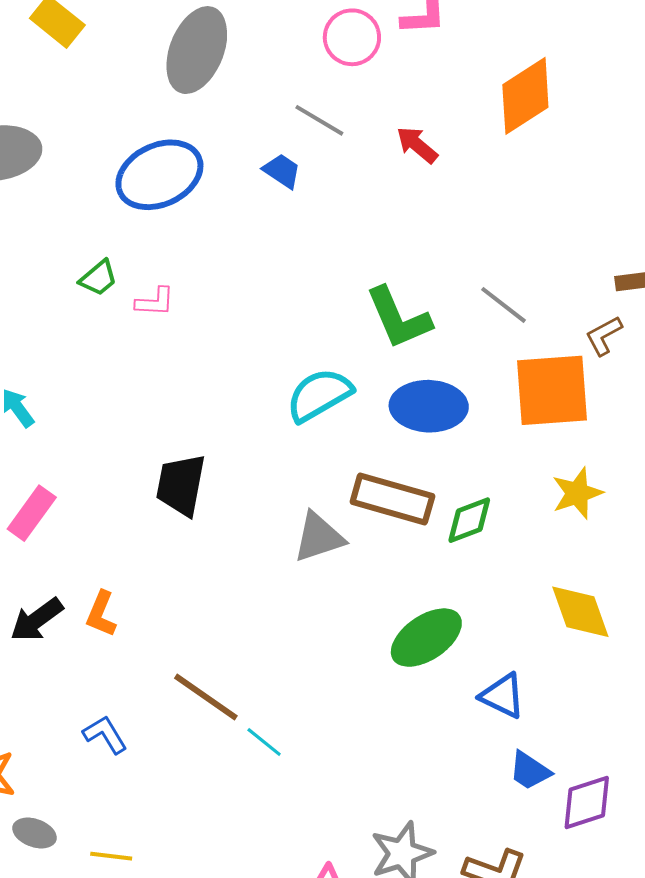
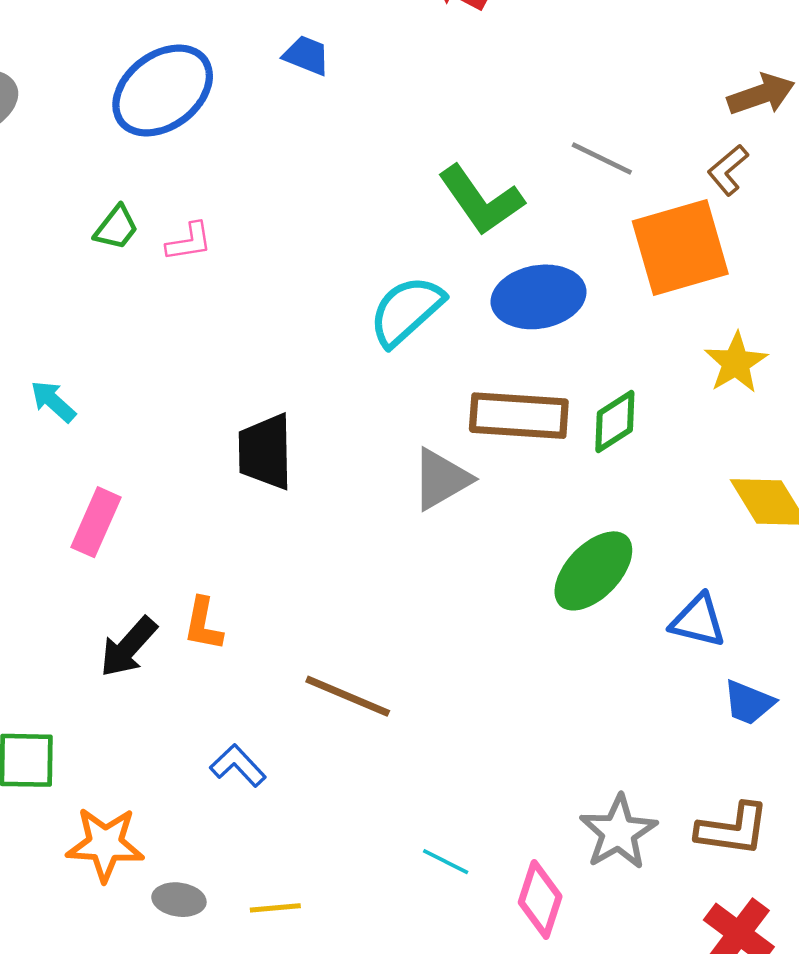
cyan line: (264, 742) -> (446, 862), moved

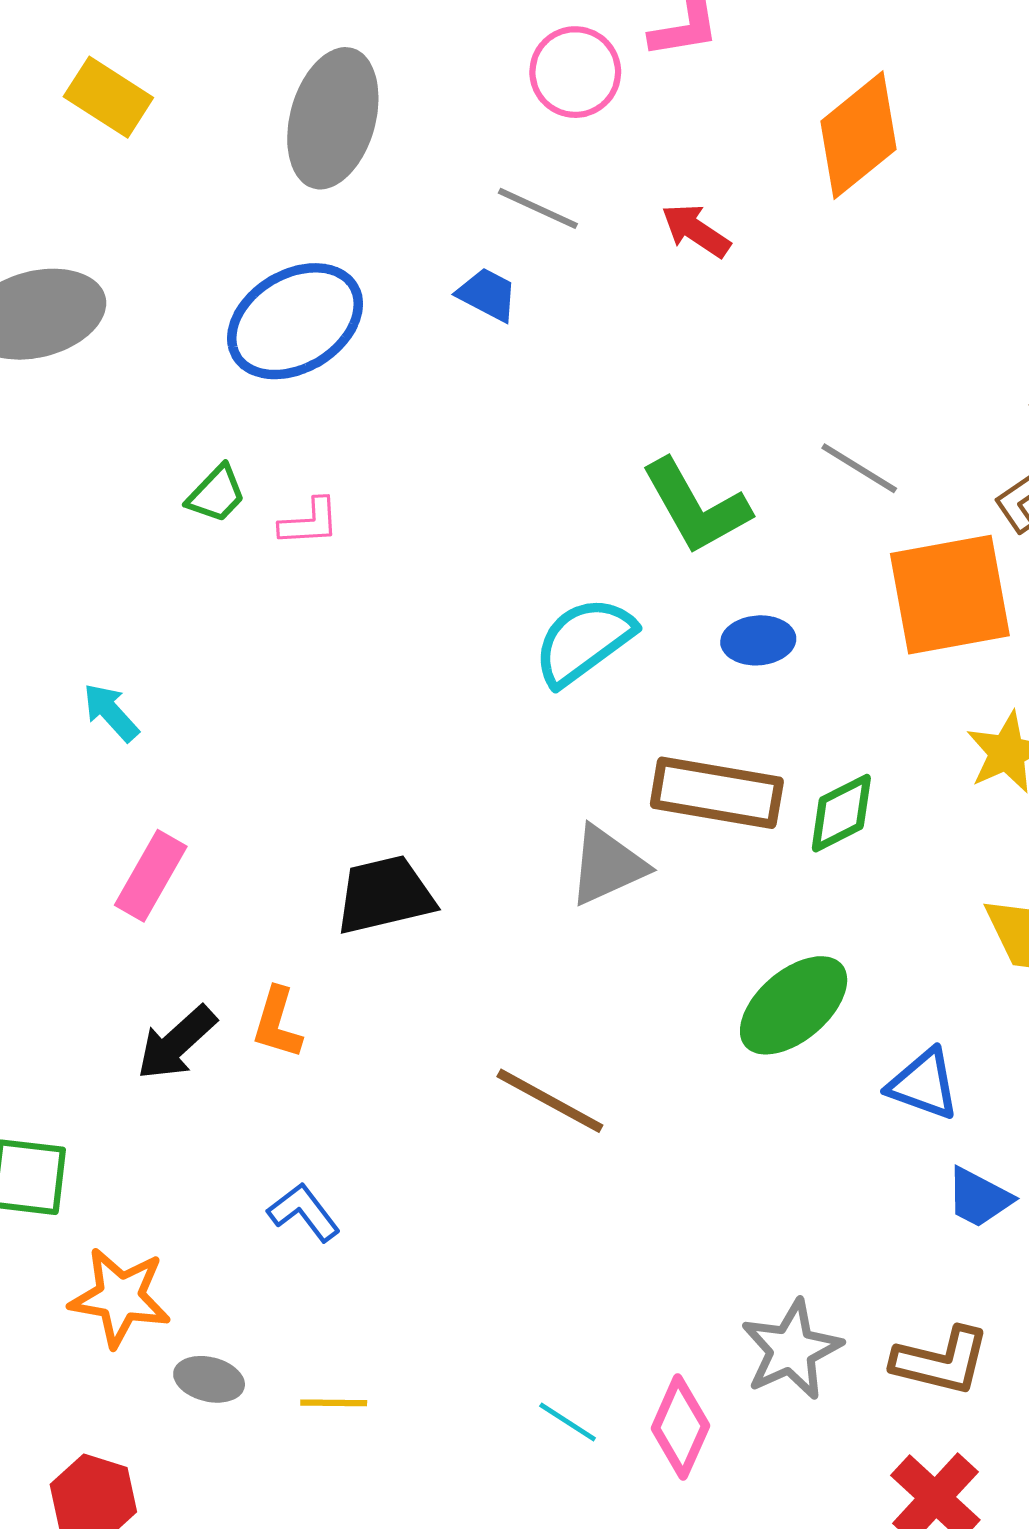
blue ellipse: (539, 297) -> (758, 640), size x0.6
black trapezoid: (265, 452) -> (385, 895), moved, turned 72
brown line: (348, 696) -> (550, 1101), moved
cyan line: (446, 862) -> (568, 1422), moved

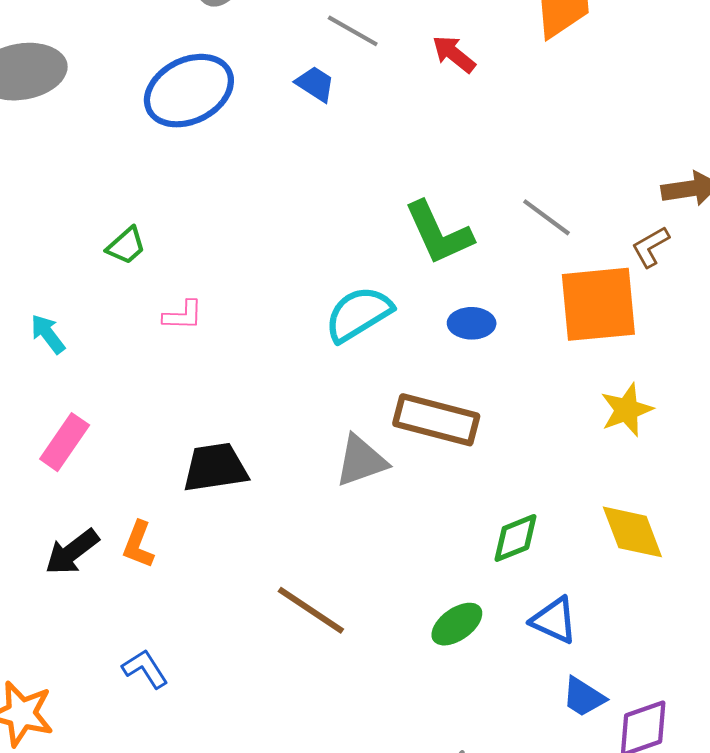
green trapezoid: (216, 494) -> (126, 246), moved
pink L-shape: (309, 522) -> (183, 315), moved
green diamond: (841, 813) -> (515, 538), moved
green ellipse: (794, 1005) -> (457, 624), moved, size x0.7

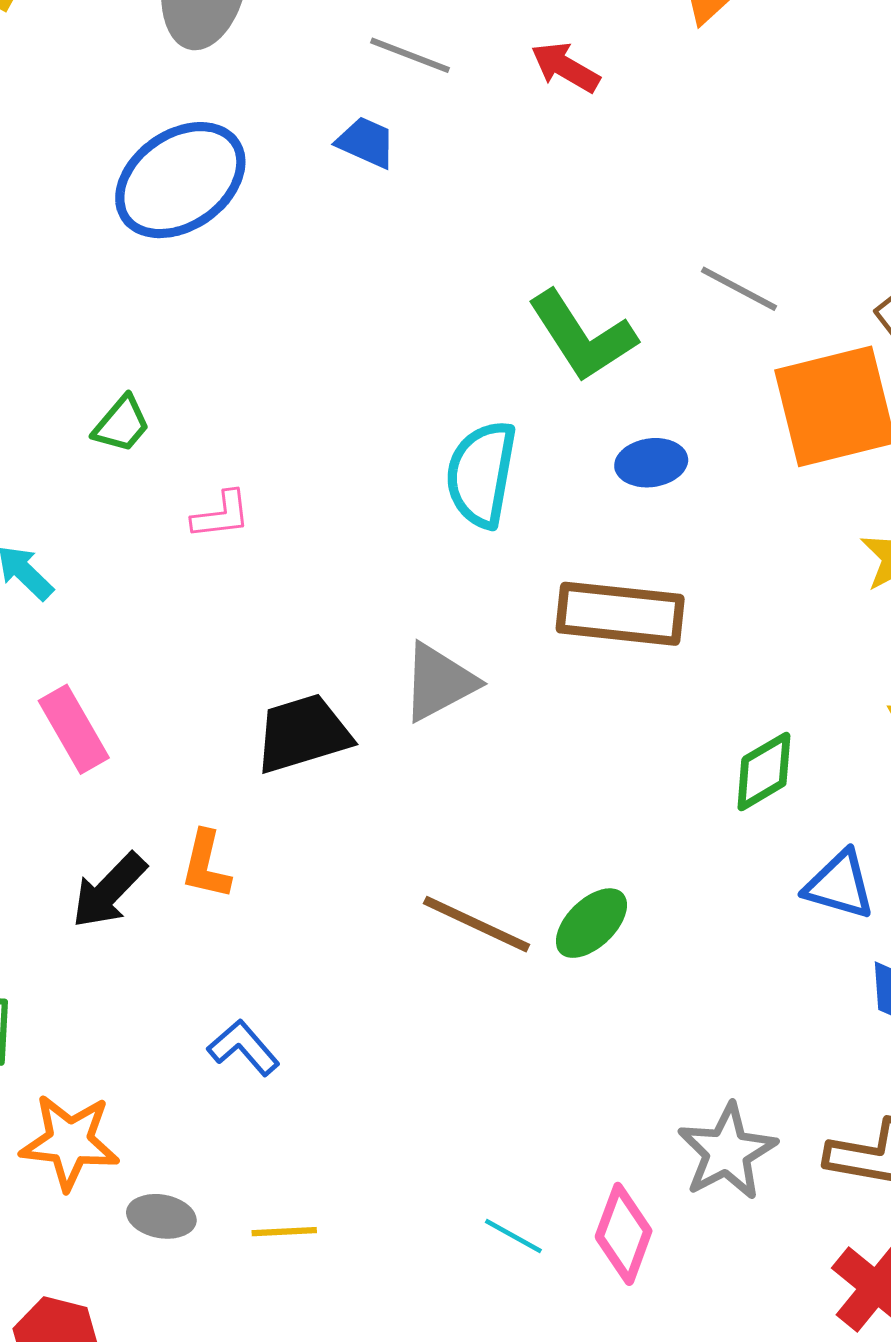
cyan semicircle: (358, 314) -> (481, 474), turned -40
pink rectangle: (65, 442) -> (74, 729), turned -56
gray triangle: (361, 461) -> (439, 682), moved
green ellipse: (457, 624) -> (591, 923), moved

